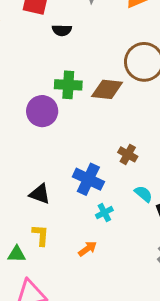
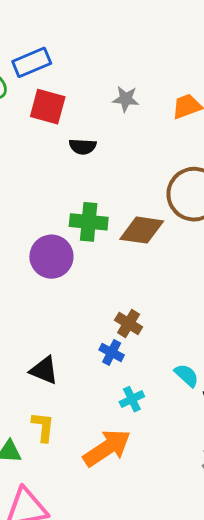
brown cross: (128, 154) -> (129, 323), moved
blue cross: (88, 179) -> (112, 352), size x0.6
orange arrow: (88, 249) -> (107, 448), size x1.8

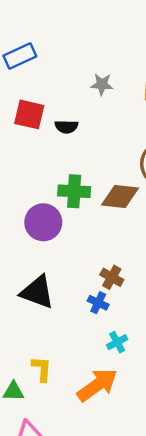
red square: (48, 107) -> (29, 114), moved
black triangle: (44, 370) -> (37, 292), moved, size x1.4

